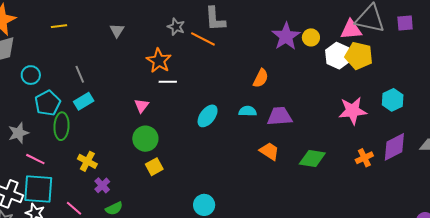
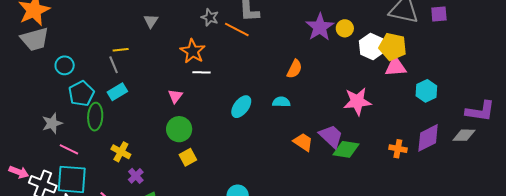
yellow line: (59, 26) -> (121, 50), moved
pink triangle: (351, 30) -> (396, 67), moved
pink star: (353, 111) -> (357, 101), moved
purple trapezoid: (280, 116) -> (331, 136), moved, turned 48
orange cross: (364, 158) -> (398, 149), turned 36

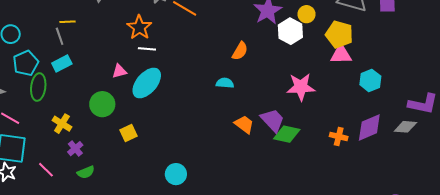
yellow circle: (345, 28) -> (306, 14), moved
white hexagon: (372, 47) -> (290, 31), moved
pink triangle: (175, 96) -> (119, 71), turned 35
cyan ellipse: (241, 107) -> (147, 83), moved, size x1.4
green circle: (179, 129) -> (102, 104), moved

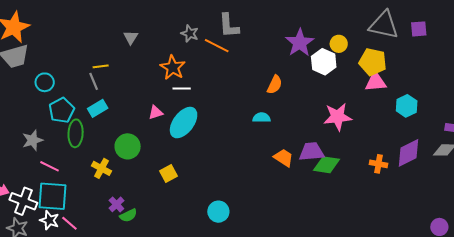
green circle: (102, 104) -> (128, 146), moved
purple trapezoid: (273, 120) -> (312, 152), turned -48
purple cross: (75, 149) -> (116, 204), moved
pink line: (46, 170) -> (69, 223), moved

